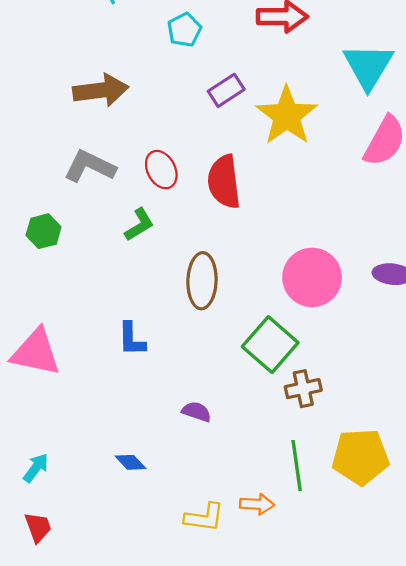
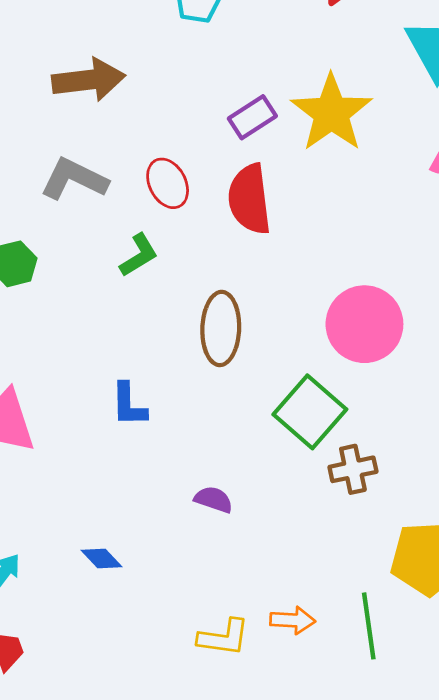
purple rectangle: (226, 90) -> (252, 117), moved
blue diamond: (130, 462) -> (101, 558), moved
green line: (297, 466) -> (369, 626), moved

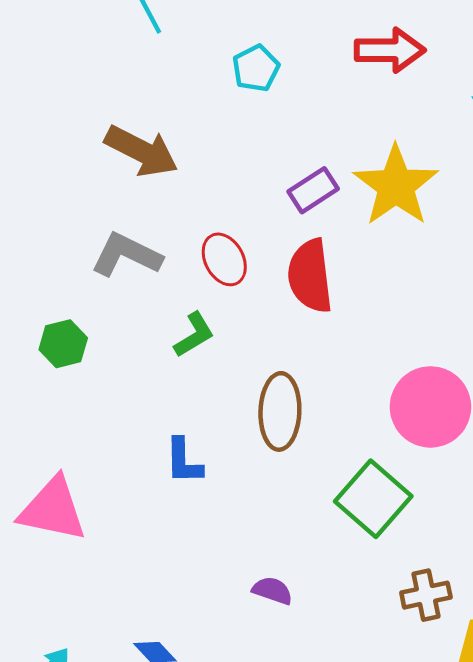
brown arrow: (89, 80) -> (141, 151), turned 34
blue L-shape: (129, 405) -> (184, 461), moved
brown cross: (353, 469) -> (426, 595), moved

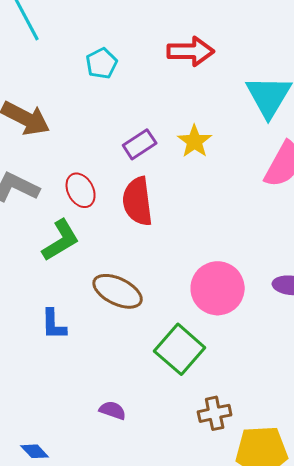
yellow star: (396, 186) -> (195, 141), size x0.6
green L-shape: (194, 335) -> (61, 240), size x1.4
brown ellipse: (280, 411) -> (118, 291), turned -66

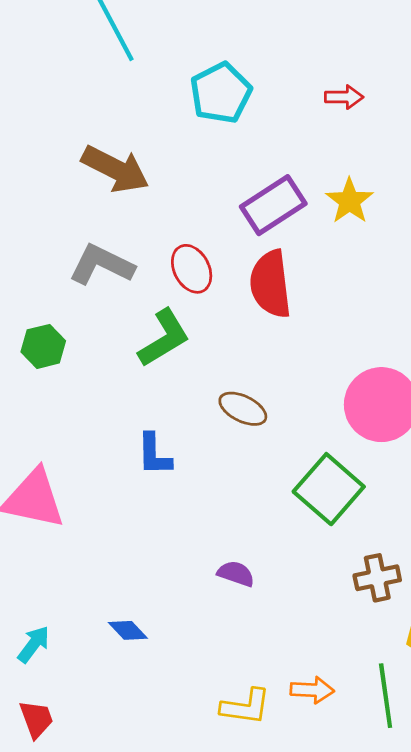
red arrow: (191, 51) -> (344, 97), moved, size x0.6
cyan pentagon: (102, 63) -> (221, 93), size x1.4
purple rectangle: (140, 144) -> (273, 205), size x1.4
brown ellipse: (118, 291) -> (243, 409), size x0.7

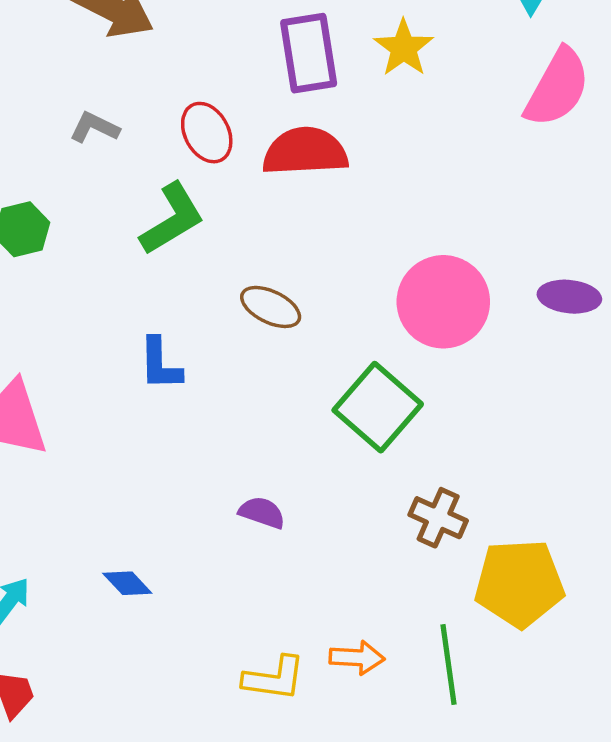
purple rectangle: (273, 205) -> (309, 53), turned -66
gray L-shape: (102, 265) -> (94, 127), size x0.6
red semicircle: (271, 284) -> (305, 152), turned 94
brown cross: (377, 578) -> (438, 518), turned 36

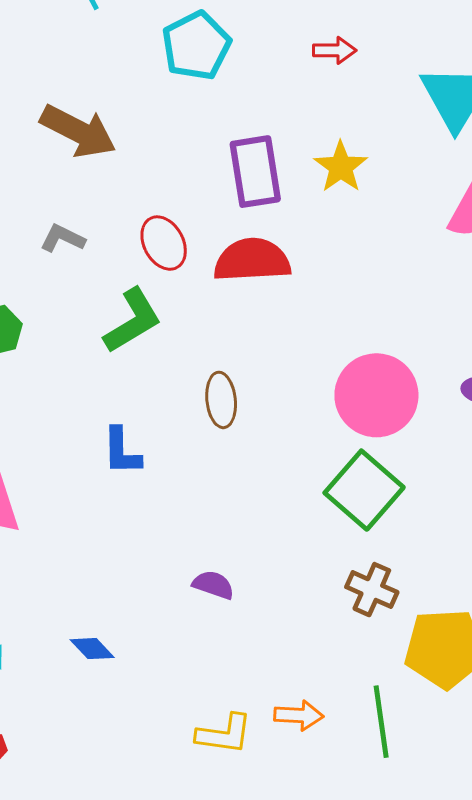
brown ellipse: (271, 307) -> (221, 400), turned 58
green square: (378, 407) -> (364, 490), moved

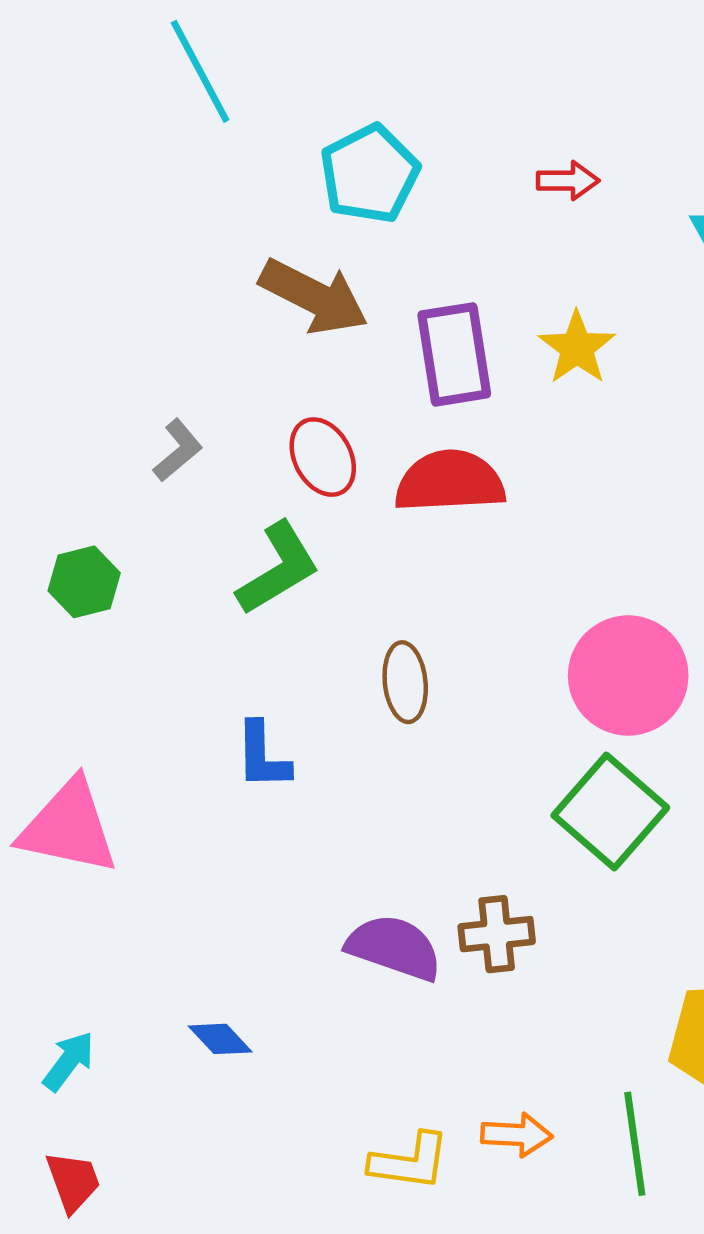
brown arrow: (78, 131) -> (314, 297), moved
gray L-shape: (63, 238) -> (178, 450), turned 114
purple semicircle: (213, 585) -> (394, 947), size x1.6
brown cross: (372, 590) -> (497, 934), moved, turned -30

